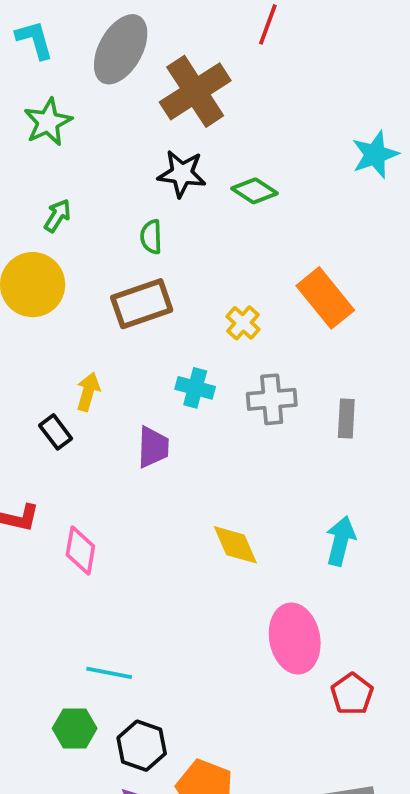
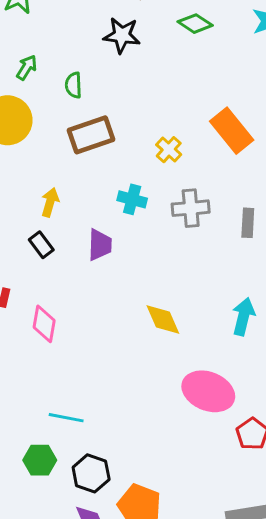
green diamond: (255, 191) -> (195, 24), moved
green semicircle: (151, 237) -> (73, 85), moved
black rectangle: (56, 432) -> (41, 245), moved
pink ellipse: (295, 638) -> (208, 391), turned -57

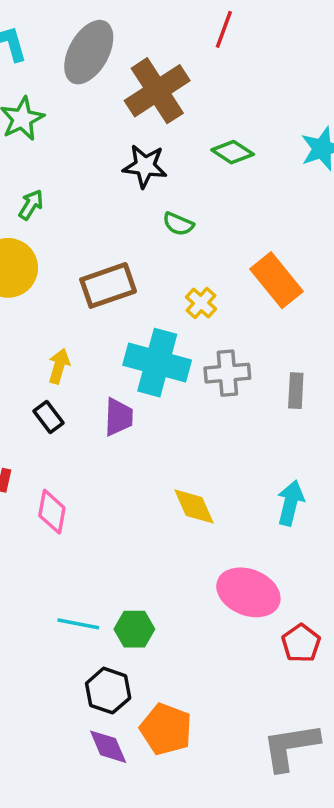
green semicircle: (73, 85) -> (178, 224), moved, turned -65
cyan cross: (132, 199) -> (157, 363), size x1.8
green hexagon: (40, 460) -> (134, 629), moved

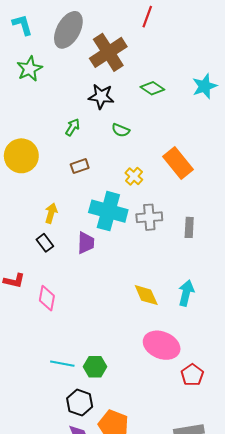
green arrow: (31, 205) -> (72, 127), moved
brown rectangle: (108, 285) -> (80, 166), size x0.6
yellow diamond: (194, 506) -> (146, 295), moved

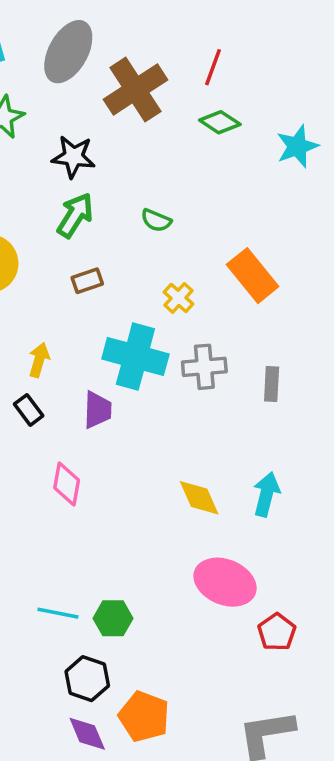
red line: (147, 17) -> (213, 67), moved
green diamond: (152, 88) -> (220, 122), moved
black star: (101, 96) -> (73, 157), moved
green arrow: (72, 127) -> (75, 215), size x1.5
pink diamond: (47, 298) -> (67, 484), moved

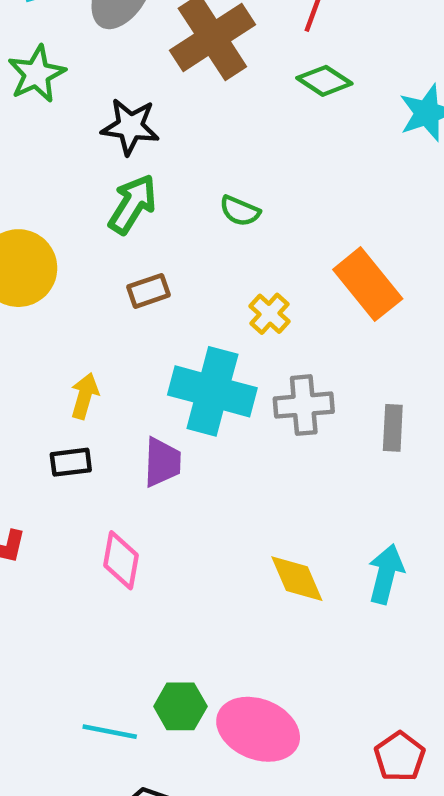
black rectangle: (29, 410) -> (71, 462), turned -60
pink ellipse: (225, 582) -> (258, 729), moved
green hexagon: (113, 618) -> (180, 706), moved

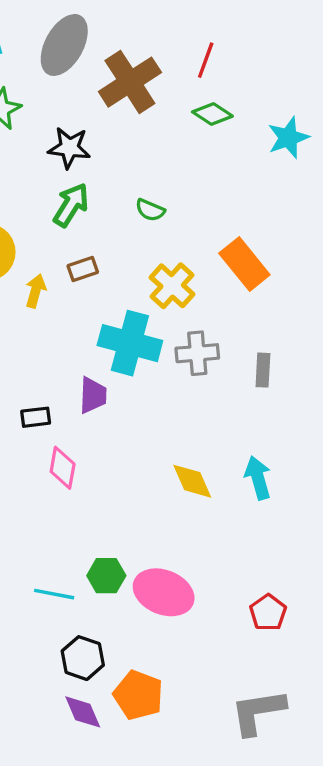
yellow cross: (269, 314) -> (172, 286), size x1.5
yellow arrow: (85, 396) -> (36, 291), moved
black rectangle: (71, 462) -> (36, 417), moved
cyan arrow: (386, 574) -> (258, 478), turned -30

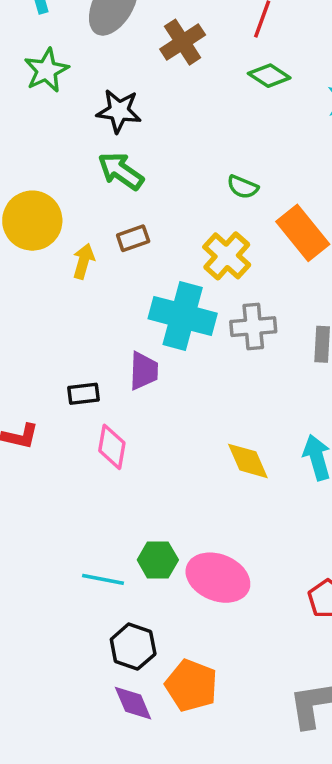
brown cross: (130, 82) -> (183, 42), size x0.7
green arrow: (71, 205) -> (121, 171), turned -87
green semicircle: (150, 210) -> (243, 187), moved

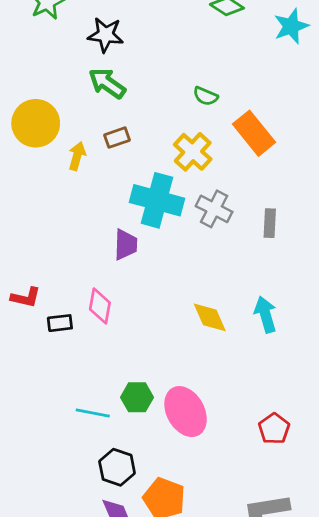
gray cross: (253, 327) -> (214, 209), turned 32
black rectangle: (84, 394) -> (60, 323), moved
pink ellipse: (218, 578) -> (186, 412), turned 39

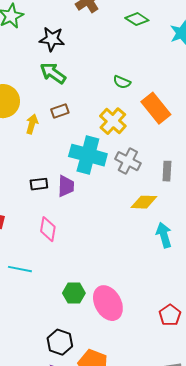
yellow diamond: (210, 317) -> (144, 202), moved, turned -64
black rectangle: (60, 323) -> (39, 184), moved
cyan line: (93, 413) -> (20, 269), moved

